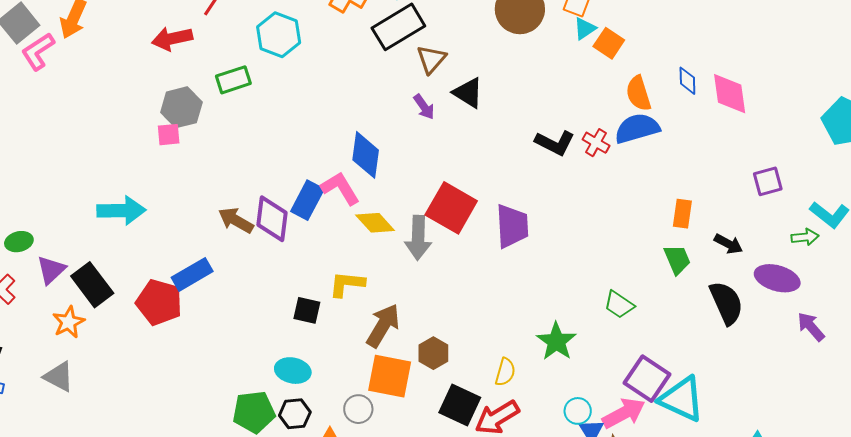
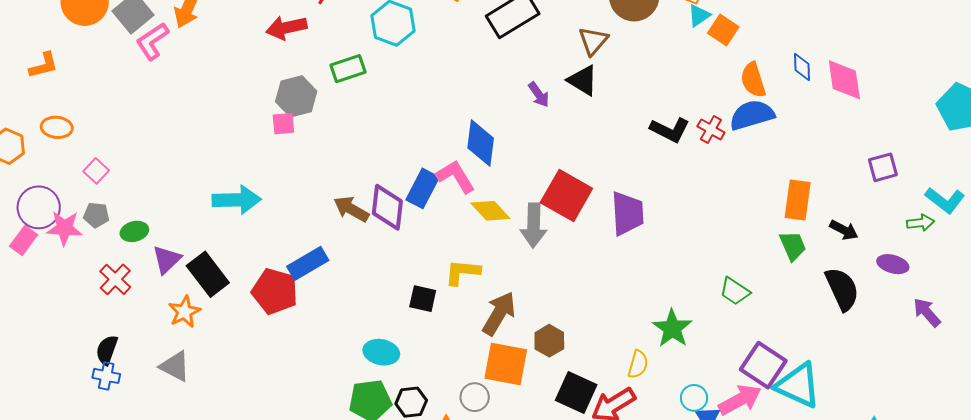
brown triangle: (431, 59) -> (593, 41), moved
orange rectangle: (682, 214) -> (798, 200), size x1.4
purple ellipse: (777, 278) -> (893, 264), size x0.7
cyan ellipse: (293, 371) -> (381, 352), moved
yellow semicircle: (505, 372) -> (638, 364), moved

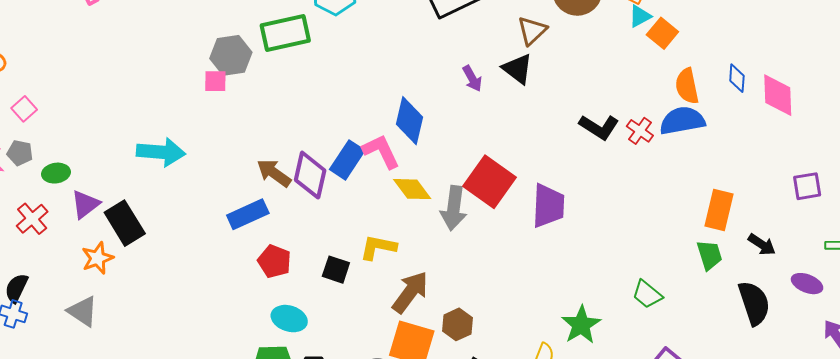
green rectangle: (348, 69) -> (285, 33), size x1.4
blue rectangle: (308, 263) -> (248, 214), moved
red pentagon: (275, 291) -> (274, 261), moved, size x0.7

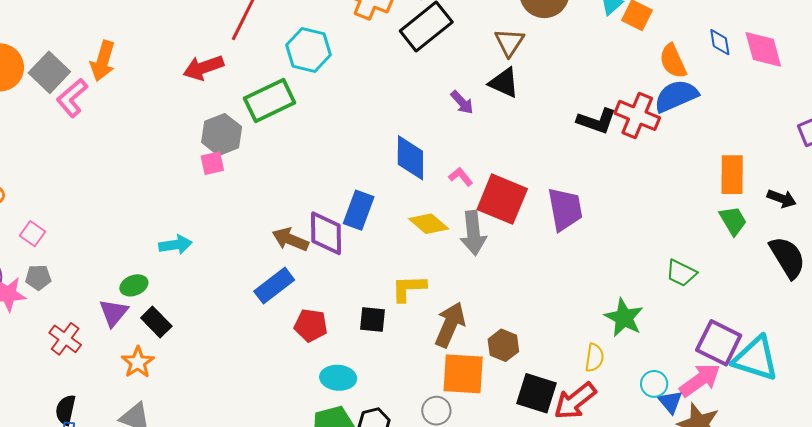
red cross: (640, 131) -> (637, 115), size x1.6
pink L-shape: (381, 151) -> (461, 177), moved, size x0.6
cyan arrow: (161, 152) -> (175, 245), size x0.7
green ellipse: (56, 173) -> (134, 285), moved
black rectangle: (125, 223) -> (156, 322), size x0.7

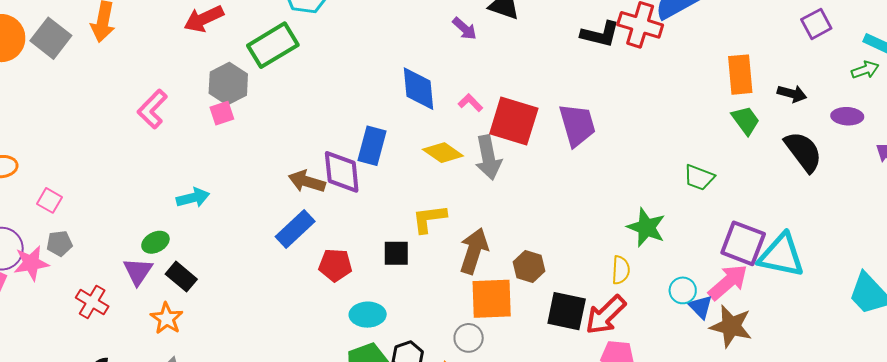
pink L-shape: (72, 98) -> (152, 109), moved

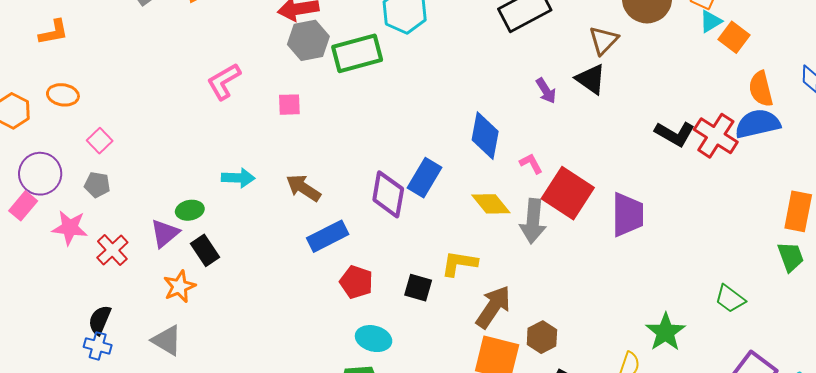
gray hexagon: (228, 84) -> (308, 40), moved
brown arrow: (307, 182) -> (303, 188), moved
pink star: (31, 263) -> (70, 228), moved

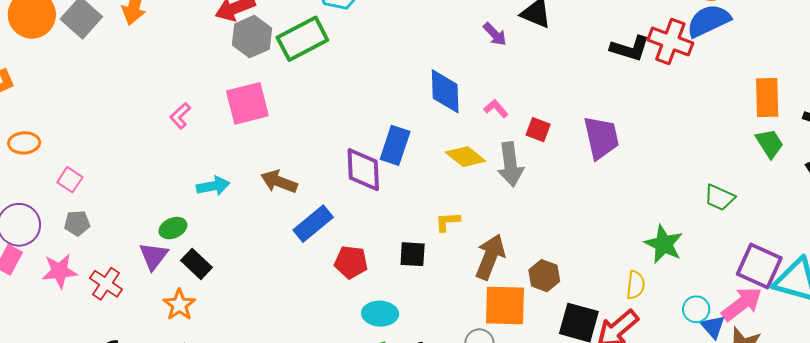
pink L-shape: (224, 81) -> (180, 116), moved, size x0.7
pink square: (289, 105) -> (247, 103), size x1.8
red square: (568, 193) -> (538, 130), size x0.5
yellow L-shape: (459, 263) -> (448, 222), size x0.7

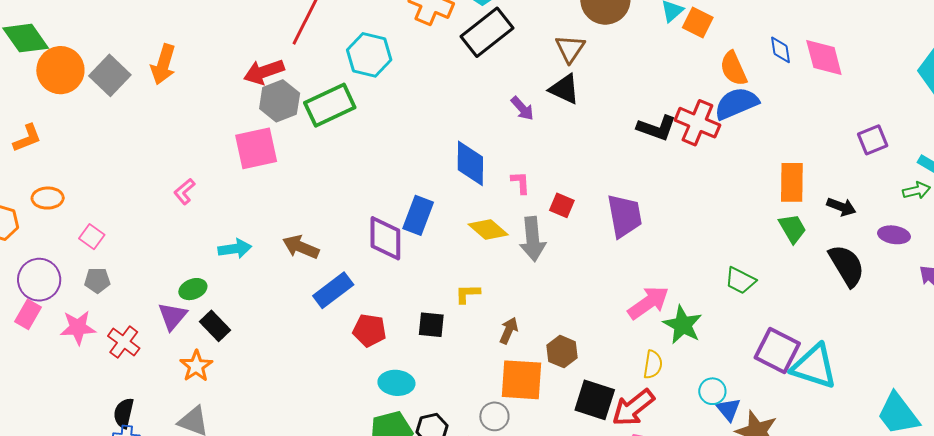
pink square: (247, 103) -> (256, 148), moved
pink L-shape: (496, 109) -> (520, 183), turned 35
pink L-shape: (180, 116) -> (184, 191), moved
brown arrow: (490, 257) -> (509, 331), size x0.6
pink arrow: (742, 304) -> (648, 303), moved

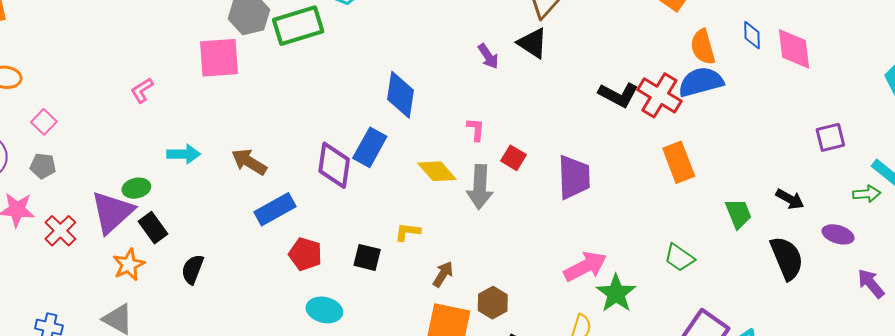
blue diamond: (470, 163) -> (401, 95), moved
orange rectangle: (792, 182) -> (679, 162), moved, turned -30
purple triangle: (172, 316) -> (112, 212), size x1.5
black semicircle: (124, 413) -> (193, 269), moved

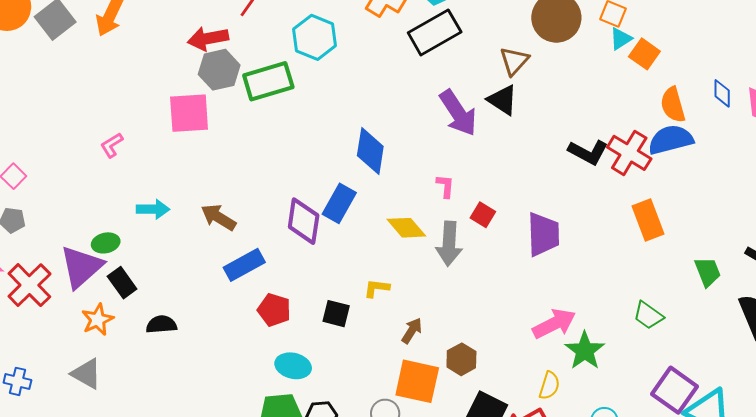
purple arrow: (488, 56) -> (458, 113), size x1.8
red cross: (60, 231) -> (29, 285), size x1.4
black semicircle: (193, 269) -> (161, 324), turned 64

